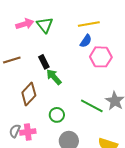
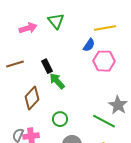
yellow line: (89, 24) -> (105, 28), moved
green triangle: (45, 25) -> (56, 21), moved
green line: (92, 106) -> (104, 121), moved

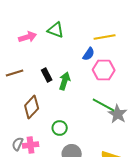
green triangle: (56, 21) -> (56, 30), turned -30
green arrow: (57, 81) -> (65, 81), moved, turned 60
green line: (104, 121) -> (104, 105), moved

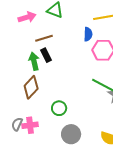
blue semicircle: (89, 54) -> (88, 34), turned -32
brown line: (15, 73) -> (44, 38), moved
green arrow: (65, 81) -> (34, 61), moved, turned -30

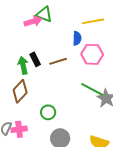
pink arrow: (27, 17) -> (33, 21), moved
brown line: (44, 38) -> (58, 61), moved

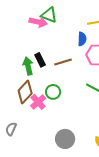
pink arrow: (33, 21) -> (38, 22), turned 30
green circle: (48, 112) -> (53, 92), moved
pink cross: (19, 129) -> (38, 102), moved, turned -35

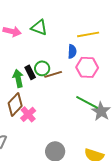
pink arrow: (38, 22) -> (12, 31), moved
green circle: (53, 92) -> (42, 68), moved

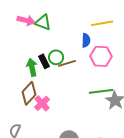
green triangle: (39, 27) -> (43, 22), moved
green line: (87, 102) -> (101, 91), turned -35

